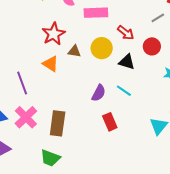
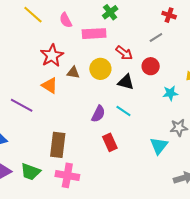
purple line: (22, 83) -> (22, 105), turned -40
pink cross: (26, 117) -> (67, 175), moved, turned -35
green trapezoid: (50, 158) -> (30, 172), moved

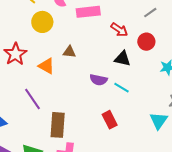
red star: (52, 56) -> (15, 54), moved
yellow circle: (100, 69) -> (42, 22), moved
purple line: (22, 105) -> (33, 99), moved, turned 30
purple semicircle: (98, 114) -> (99, 80), moved, turned 78

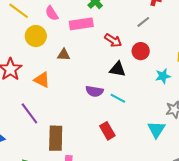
brown triangle: (69, 52) -> (64, 55), moved

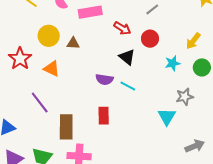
yellow circle: (36, 36) -> (49, 36), moved
black triangle: (117, 69) -> (127, 57), turned 30
red rectangle: (107, 131) -> (104, 116), moved, turned 30

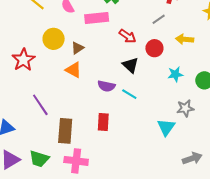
yellow arrow: (193, 41) -> (185, 39), moved, turned 54
brown triangle: (73, 43) -> (77, 48), turned -40
orange triangle: (52, 69) -> (73, 70), moved

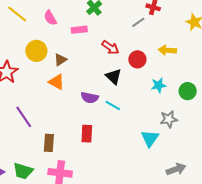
pink rectangle: (97, 18) -> (79, 30), size x0.7
gray line: (159, 19) -> (138, 22), moved
brown rectangle: (65, 131) -> (49, 143), size x0.7

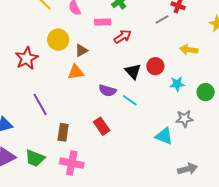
red arrow: (110, 48) -> (123, 37), moved, turned -72
red circle: (137, 59) -> (155, 66), moved
orange triangle: (57, 82) -> (76, 72), turned -42
red rectangle: (87, 134) -> (102, 126), turned -42
cyan triangle: (150, 138) -> (164, 136), turned -48

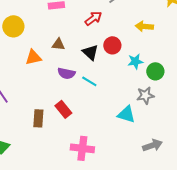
red arrow: (123, 37) -> (93, 18), moved
brown triangle: (81, 50) -> (58, 44), moved, turned 40
green circle: (206, 92) -> (155, 71), moved
brown rectangle: (63, 132) -> (38, 118), moved
pink cross: (72, 163) -> (82, 148), moved

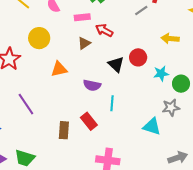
red arrow: (93, 18) -> (104, 30), moved, turned -114
brown triangle: (58, 44) -> (84, 43), moved, turned -40
cyan line: (89, 81) -> (112, 103), moved, turned 63

